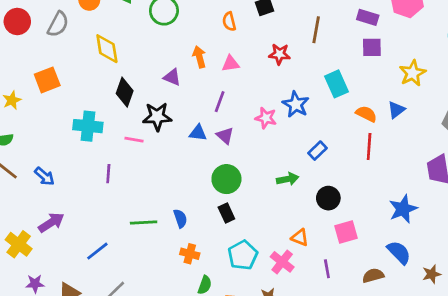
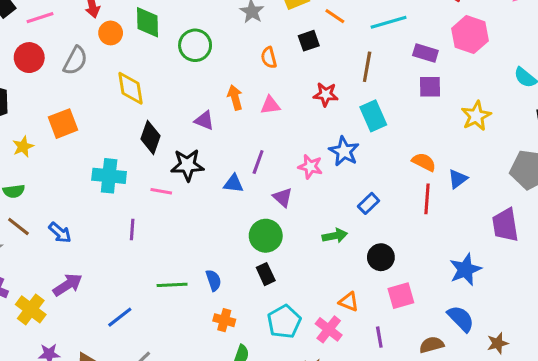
cyan rectangle: (336, 84) -> (373, 116), moved
purple line: (220, 102) -> (258, 162), moved
blue triangle: (396, 110) -> (458, 179), moved
purple triangle: (225, 136) -> (283, 197), moved

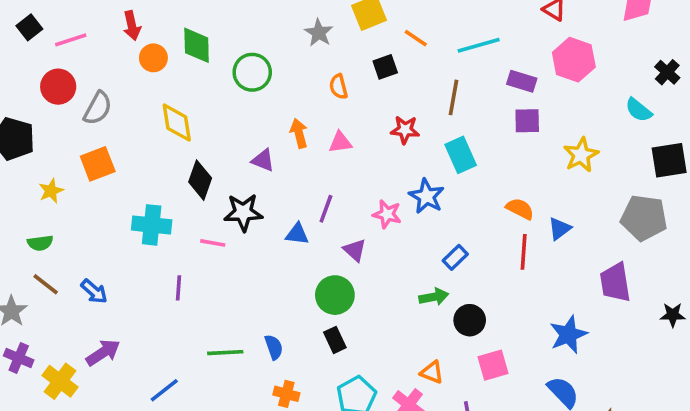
gray semicircle: (75, 61) -> (98, 108), moved
green arrow: (335, 236) -> (434, 297), moved

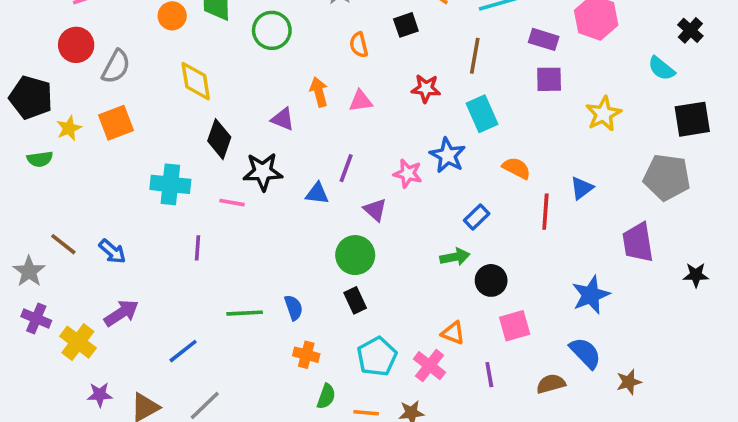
yellow star: (51, 191) -> (69, 128), moved
orange semicircle: (520, 209) -> (516, 168), moved
green semicircle: (40, 243) -> (40, 159), moved

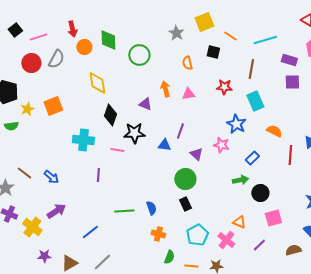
black square: (406, 25) -> (213, 52), turned 32
gray semicircle: (116, 67) -> (56, 59), moved
pink star: (408, 174) -> (221, 145), moved
purple line: (489, 375) -> (259, 245), turned 56

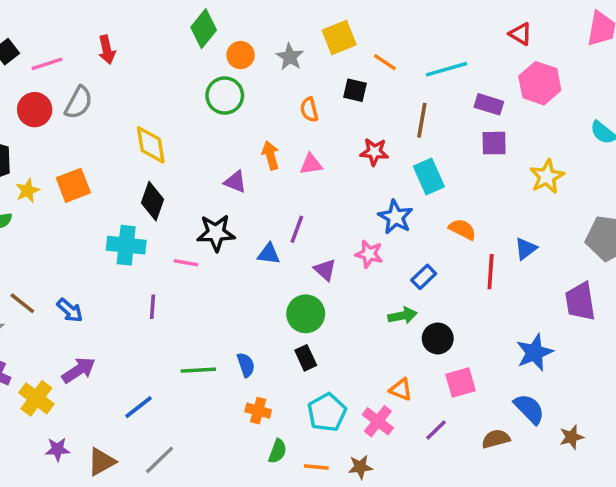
green diamond: (108, 40) -> (204, 29), moved, turned 40
orange circle: (84, 47) -> (241, 55), moved
black diamond: (110, 115) -> (153, 201), moved

